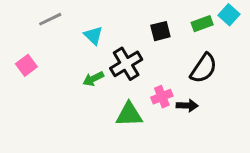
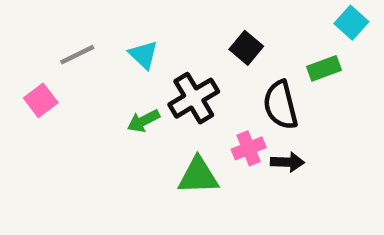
gray line: (50, 19) -> (77, 55), moved
green rectangle: (202, 24) -> (324, 68), moved
black square: (160, 31) -> (246, 48), turned -36
black semicircle: (204, 68) -> (281, 105), moved, turned 132

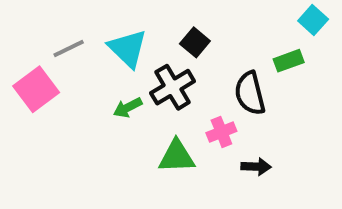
black square: (246, 48) -> (195, 42), moved
cyan triangle: (143, 55) -> (128, 49), size x1.5
pink square: (41, 100) -> (36, 89), size x1.5
black arrow: (287, 162) -> (256, 167), moved

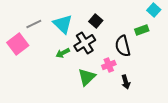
green triangle: (177, 156) -> (87, 77), turned -42
black arrow: (256, 167) -> (126, 82), turned 72

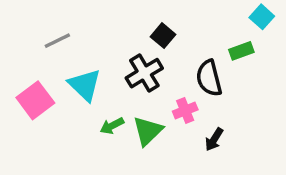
cyan triangle: (63, 24) -> (85, 85), moved
pink square: (18, 44) -> (35, 100), moved
green arrow: (63, 53) -> (112, 126), moved
black arrow: (126, 82) -> (214, 139), turned 48

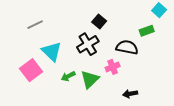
black semicircle: (209, 78) -> (127, 47), turned 115
pink square: (35, 100) -> (31, 70), moved
black arrow: (214, 139) -> (130, 94), moved, turned 48

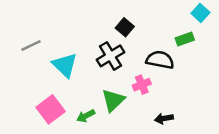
gray line: (35, 25) -> (31, 45), moved
pink square: (31, 70) -> (51, 109), moved
green arrow: (68, 76) -> (86, 116), moved

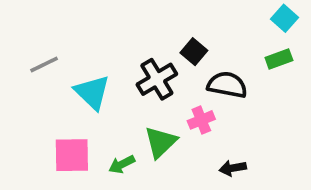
black square: (125, 27) -> (194, 52), moved
green rectangle: (185, 39) -> (279, 59), moved
pink square: (51, 109) -> (72, 155), turned 36

